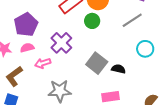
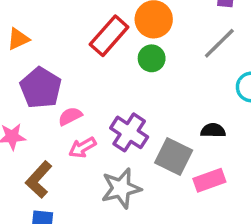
purple cross: (61, 43) -> (129, 132), moved
pink semicircle: (27, 48) -> (70, 116), moved
gray square: (97, 63) -> (174, 156), moved

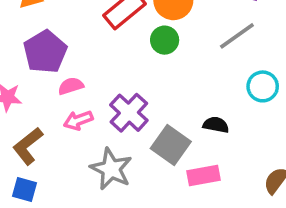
gray star: (121, 188) -> (111, 169), turned 30

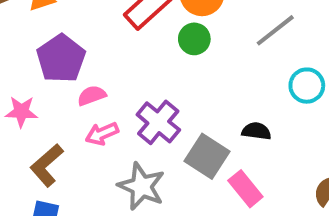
pink rectangle: (204, 176) -> (245, 189), turned 64

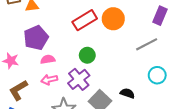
green circle: (194, 39) -> (87, 55), moved

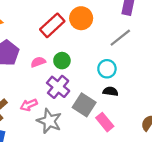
pink semicircle: (48, 59) -> (38, 62), moved
cyan circle: (157, 75) -> (107, 69), moved
pink arrow: (49, 80) -> (29, 105), moved

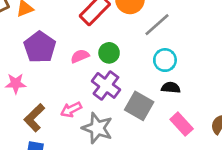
gray line: (120, 38) -> (157, 25), moved
pink rectangle: (105, 122) -> (182, 124), moved

